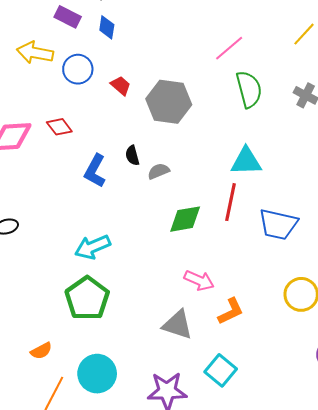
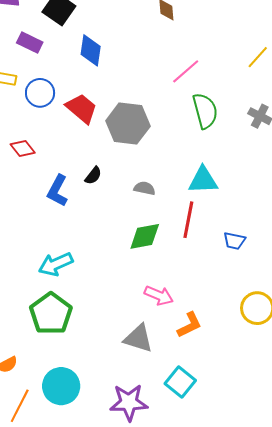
blue diamond: (107, 27) -> (91, 50), moved, size x1.4
red trapezoid: (121, 86) -> (81, 108), size x1.6
black semicircle: (132, 155) -> (93, 176), turned -126
gray semicircle: (158, 171) -> (145, 188), moved, turned 35
blue trapezoid: (278, 224) -> (234, 241), size x0.6

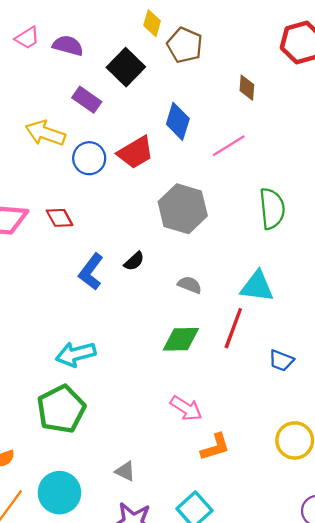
blue diamond: (91, 50) -> (178, 121), moved
pink line: (186, 71) -> (229, 146), moved
red trapezoid: (81, 108) -> (135, 153), moved, turned 100
gray triangle: (138, 338) -> (125, 471), moved, size x0.6

